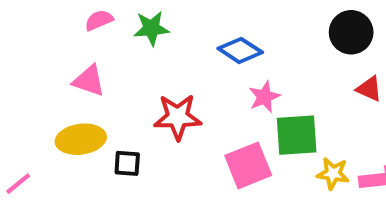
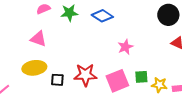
blue diamond: (240, 50) -> (102, 16), moved
red star: (178, 117) -> (85, 75), moved
green square: (297, 135) -> (141, 77), moved, size x0.6

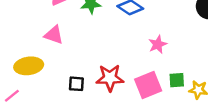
yellow ellipse: (34, 68) -> (29, 66), moved

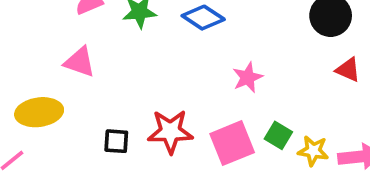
green square: (177, 80) -> (278, 135), turned 35

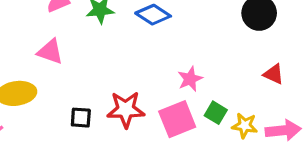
red triangle: (348, 70) -> (274, 74), moved
pink star: (248, 77) -> (190, 79), moved

